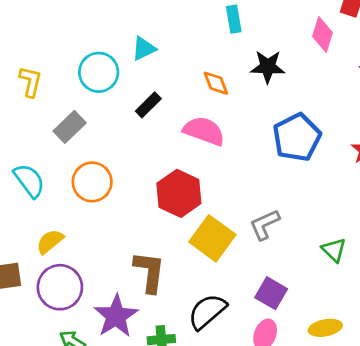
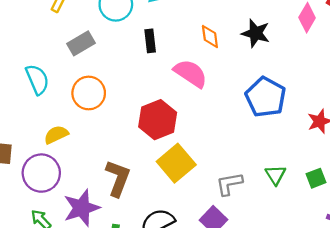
black rectangle: (148, 105) -> (150, 41), turned -65
blue pentagon: (297, 137) -> (266, 97), turned -30
gray L-shape: (265, 225) -> (229, 184), moved
yellow semicircle: (50, 241) -> (56, 135), moved
green triangle: (334, 250) -> (276, 175), moved

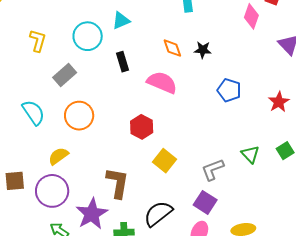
black star: (256, 33) -> (203, 50), moved, size x0.7
blue pentagon: (266, 97) -> (229, 90), size x0.7
red hexagon: (158, 120) -> (142, 127), size x0.7
yellow square: (176, 163) -> (164, 161), size x0.7

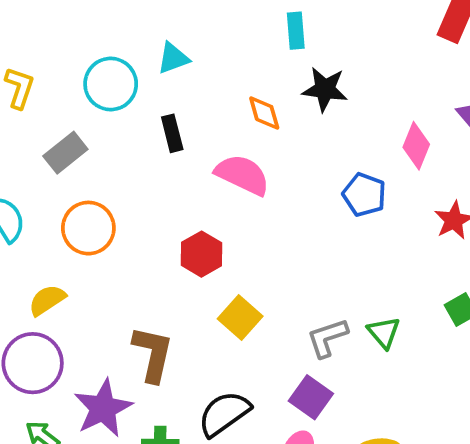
pink diamond: (251, 16) -> (416, 146), moved
black star: (203, 50) -> (325, 89), moved, size x1.4
green triangle: (250, 154) -> (384, 333), moved

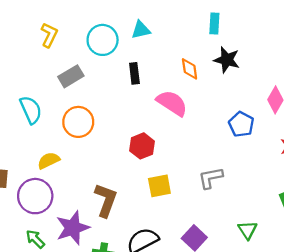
yellow square: (240, 318) -> (159, 186), turned 30
green triangle: (384, 333) -> (248, 230), moved
gray L-shape: (327, 338) -> (211, 178), moved

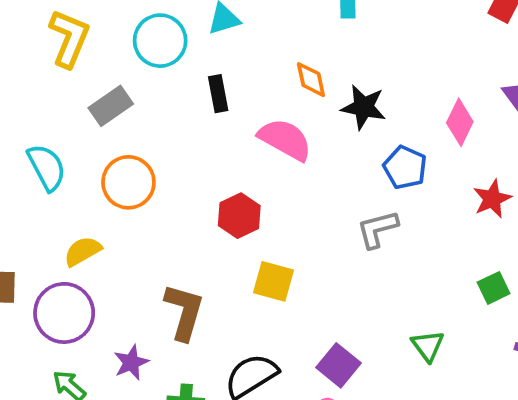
yellow L-shape: (49, 35) -> (69, 38), size x1.4
black star: (227, 60) -> (364, 107), moved
gray L-shape: (211, 178) -> (377, 229), moved
yellow square: (159, 186) -> (273, 281), turned 30
purple star: (73, 228) -> (131, 362), size x0.6

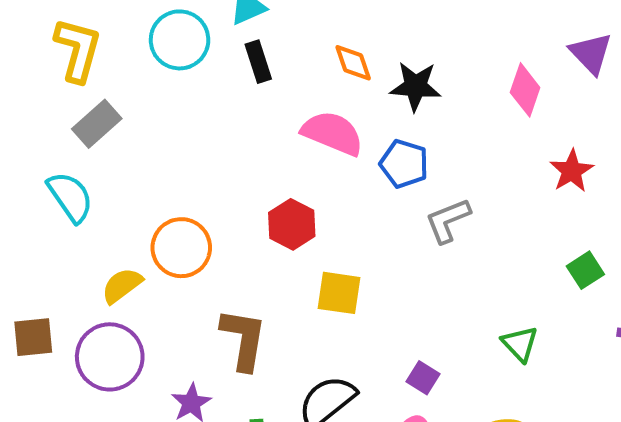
black rectangle: (218, 94) -> (258, 62), moved
gray rectangle: (111, 106) -> (97, 124), moved
blue pentagon: (405, 167) -> (404, 164), moved
orange circle: (128, 182) -> (181, 248), moved
purple square: (339, 365) -> (423, 378), size x0.7

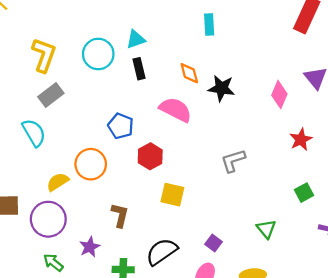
blue pentagon: (404, 164) -> (121, 126), moved
brown L-shape: (243, 339) -> (120, 215), size x0.7

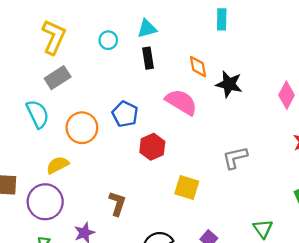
cyan circle: (98, 54) -> (108, 40), size x0.6
orange circle: (91, 164) -> (82, 128), moved
yellow square: (172, 195) -> (187, 188), moved

